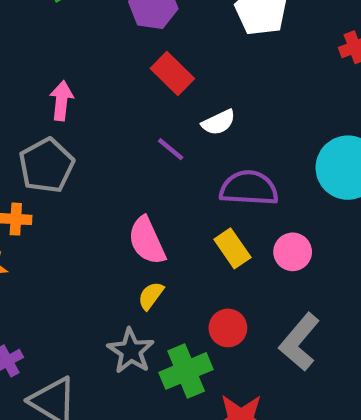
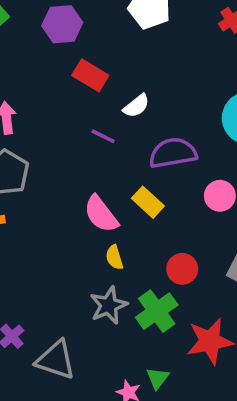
yellow rectangle: (232, 248) -> (148, 202), moved
yellow semicircle: (151, 296) -> (114, 257), turned -40
gray star: (131, 351) -> (109, 305), turned 30

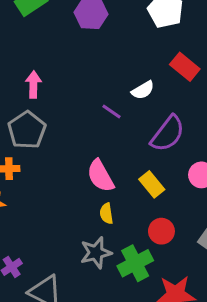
red rectangle: (90, 75) -> (185, 67), moved
purple semicircle: (173, 153) -> (168, 134), turned 129
yellow rectangle: (148, 202) -> (152, 184), moved

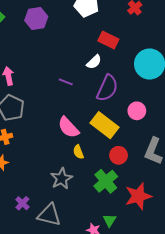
white semicircle: (143, 90) -> (94, 62), moved
yellow rectangle: (152, 184) -> (105, 125), size x1.5
gray star: (96, 253) -> (62, 179), moved

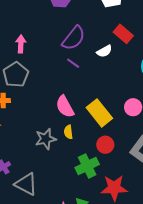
purple semicircle: (107, 88) -> (74, 38), moved
gray star: (62, 179) -> (46, 139), moved

